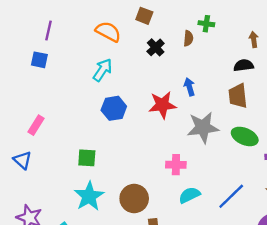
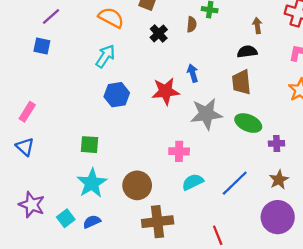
purple line: (48, 30) -> (51, 16), turned 36
pink rectangle: (36, 125) -> (27, 112), moved

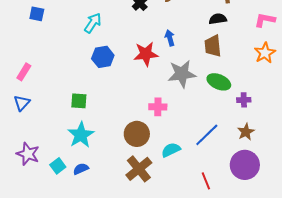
blue triangle: (25, 147) -> (22, 103), turned 30
cyan semicircle: (193, 182) -> (171, 150), moved
brown circle: (137, 185) -> (137, 134), moved
brown cross: (158, 222) -> (139, 169), turned -32
red line: (218, 235) -> (206, 181), moved

